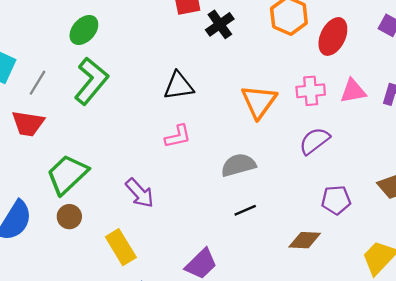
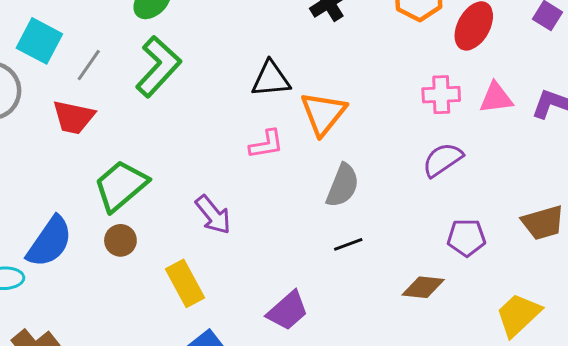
orange triangle: (259, 102) -> (323, 113), moved
gray semicircle: (238, 165) -> (343, 185), turned 124

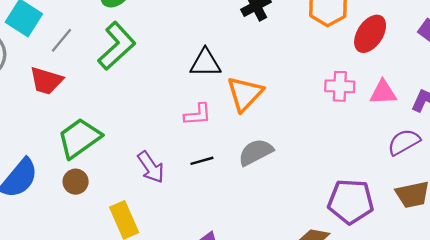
purple semicircle: (443, 160) -> (404, 142), moved
gray semicircle: (343, 185) -> (256, 152), turned -144
purple pentagon: (466, 238) -> (351, 202), size x1.5
black line: (348, 244) -> (202, 161), moved

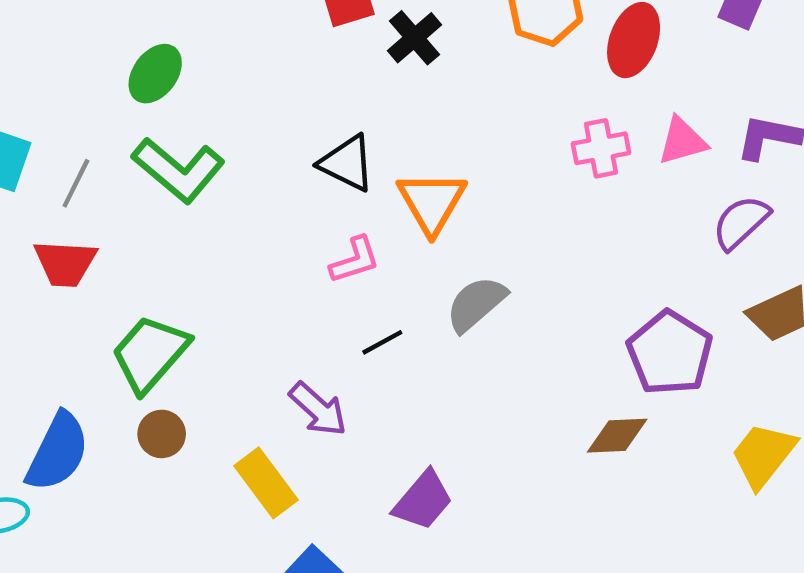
green L-shape: (117, 46) -> (179, 170), turned 96
black triangle: (205, 63) -> (347, 163), turned 40
purple arrow: (151, 167) -> (318, 409), moved
purple pentagon: (351, 202) -> (670, 353), turned -30

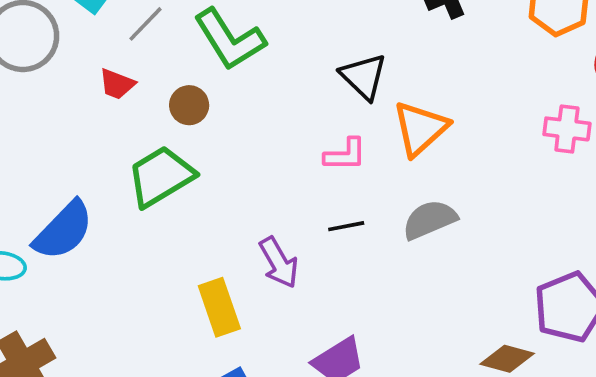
red trapezoid: (65, 263) -> (117, 84), size x0.7
brown circle: (162, 434) -> (189, 105), moved

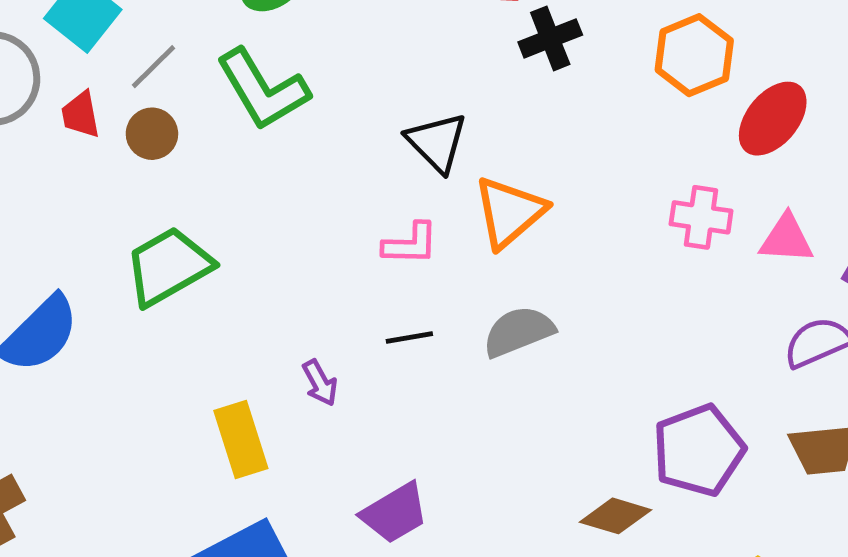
red trapezoid: (117, 84) -> (81, 115), moved, turned 57
brown circle: (189, 105) -> (152, 134), moved
purple arrow: (279, 263) -> (320, 383), size x0.7

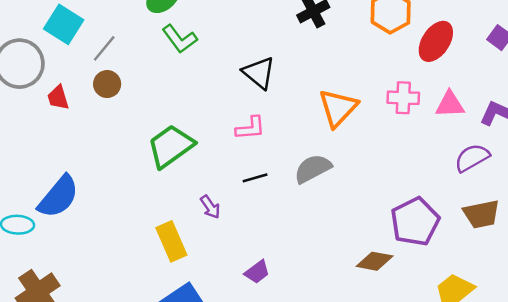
green L-shape: (263, 90) -> (180, 39), moved, size x0.7
red trapezoid: (81, 115) -> (58, 98), moved
orange triangle: (509, 212) -> (338, 108), moved
green trapezoid: (169, 266) -> (171, 146), moved
purple trapezoid: (395, 513) -> (257, 272), size x0.7

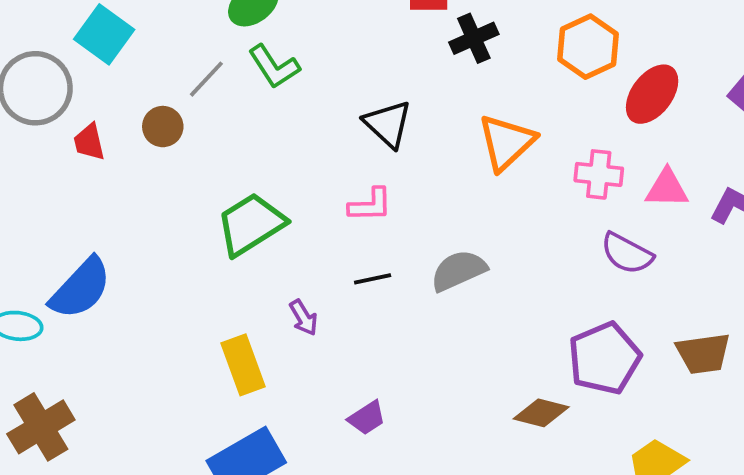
gray line: (104, 48) -> (206, 79), moved
orange triangle: (338, 108) -> (506, 142), moved
purple semicircle: (472, 158) -> (627, 253), moved, turned -126

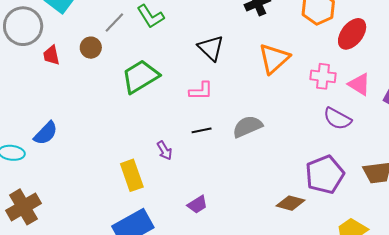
pink triangle: (667, 188) -> (359, 84), turned 30
green trapezoid: (251, 224) -> (140, 77), moved
blue semicircle: (81, 288) -> (46, 133), size x0.7

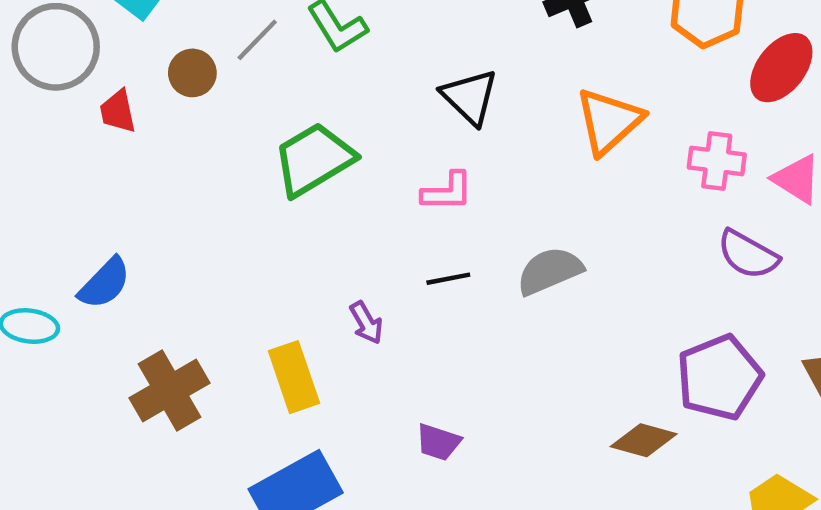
brown circle: (91, 48) -> (192, 73), moved
purple trapezoid: (197, 204) -> (438, 442), turned 50
brown cross: (24, 207) -> (169, 391), moved

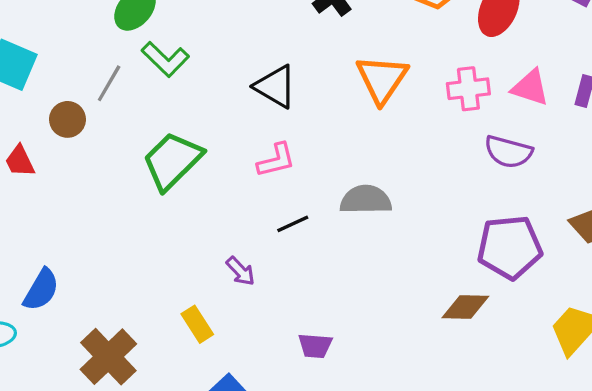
gray semicircle: (550, 271) -> (366, 200), turned 36
yellow rectangle: (294, 377) -> (197, 324), size x0.7
purple pentagon: (719, 377) -> (510, 247), turned 30

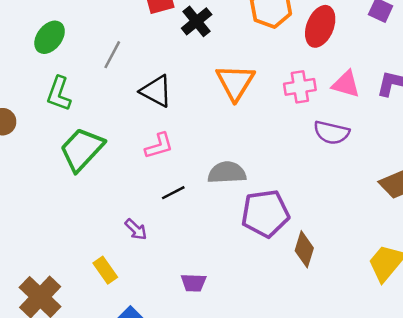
green L-shape: (165, 59) -> (59, 94), moved, turned 68
gray line: (109, 83) -> (112, 55), moved
purple pentagon: (510, 247) -> (265, 214), moved
brown diamond: (465, 307) -> (304, 249), turned -72

